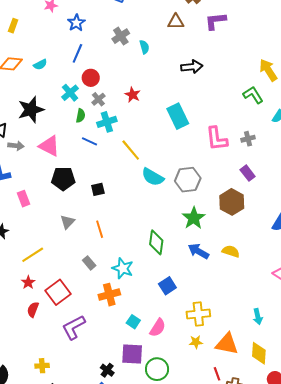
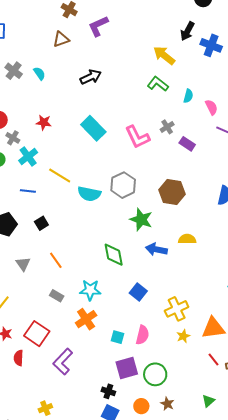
blue line: (90, 141) -> (28, 191), moved
purple rectangle: (248, 173) -> (187, 144), moved

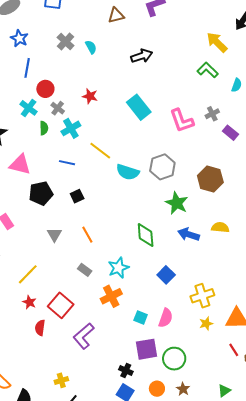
cyan star: (90, 290) -> (119, 268), turned -30

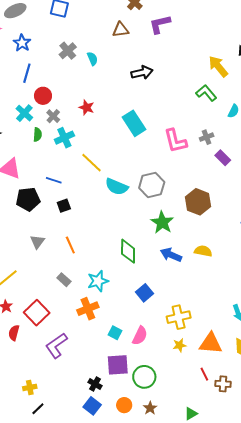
blue line: (67, 163) -> (54, 180), moved

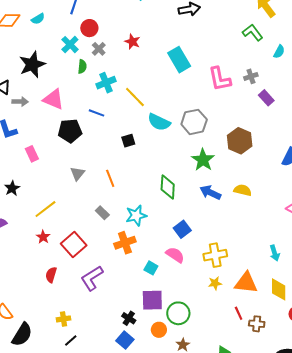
cyan cross: (64, 138) -> (106, 83), moved
black square: (64, 206) -> (128, 141), moved
red semicircle: (14, 333) -> (51, 275), moved
pink semicircle: (140, 336) -> (175, 255), moved, turned -84
orange circle: (124, 405) -> (159, 330), moved

